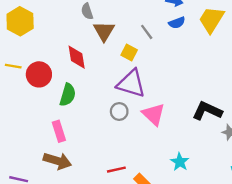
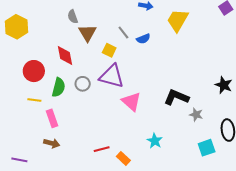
blue semicircle: (177, 23) -> (143, 39), moved
yellow line: (13, 66) -> (34, 100), moved
gray circle: (119, 111) -> (83, 84), moved
brown arrow: (57, 161) -> (52, 143), size x0.7

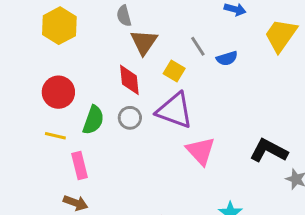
yellow hexagon: (16, 27) -> (59, 26), moved
red diamond: (65, 56) -> (129, 80), moved

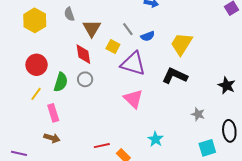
gray semicircle: (124, 16) -> (69, 14), moved
yellow trapezoid: (281, 35) -> (181, 44), moved
purple triangle: (175, 110) -> (133, 64), moved
yellow line: (55, 136) -> (36, 94), turned -64
black L-shape: (269, 151) -> (175, 76), moved

